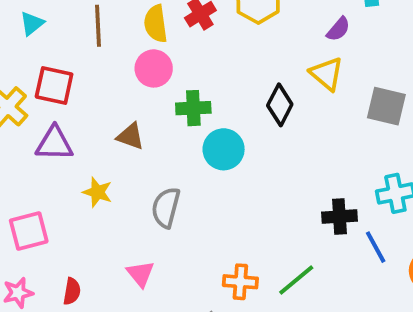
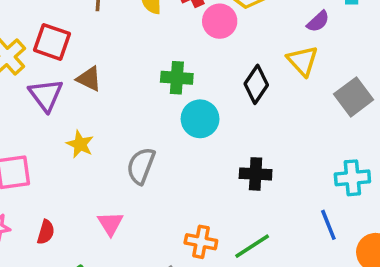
pink circle: (154, 68) -> (220, 21), moved
gray square: (386, 106) -> (354, 97), turned 33
brown triangle: (130, 136) -> (89, 79), moved
purple triangle: (54, 143) -> (46, 95), turned 45
black cross: (339, 217) -> (256, 174), moved

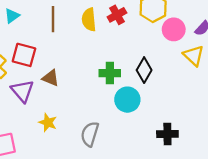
pink circle: (220, 21) -> (174, 29), moved
black diamond: (256, 84) -> (144, 70), moved

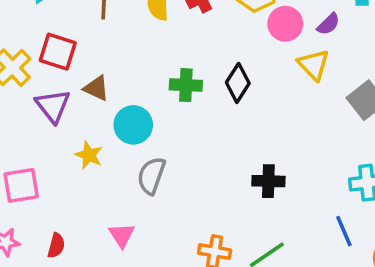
cyan circle: (127, 100) -> (133, 125), moved

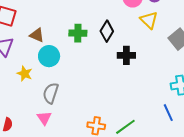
brown triangle: (96, 88) -> (37, 35), moved
gray semicircle: (151, 176) -> (51, 93), moved
black cross: (268, 181) -> (126, 55), moved

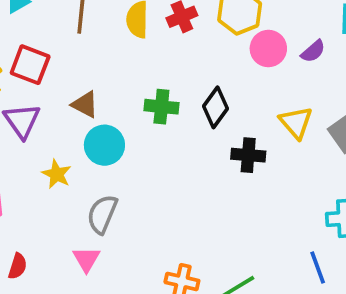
yellow triangle: (149, 20) -> (296, 122), moved

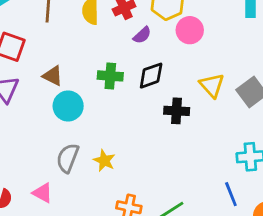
purple semicircle: (313, 51) -> (142, 35), moved
black diamond: (216, 107) -> (151, 76), turned 36
yellow star: (57, 174) -> (104, 161), moved
pink triangle: (86, 259) -> (42, 193), moved, turned -30

